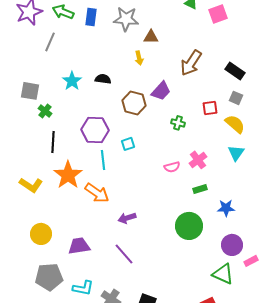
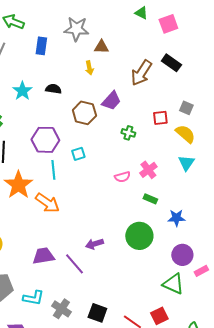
blue rectangle: (91, 17) -> (41, 46), moved
black rectangle: (235, 71) -> (171, 63), moved
green rectangle: (200, 189) -> (150, 199), turned 40
purple arrow: (127, 218) -> (94, 244), moved
purple trapezoid: (79, 246) -> (43, 256), moved

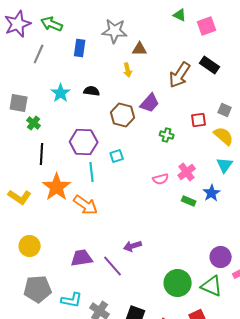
blue star: (176, 218) -> (212, 193), moved, turned -30
green circle: (139, 236) -> (178, 283), moved

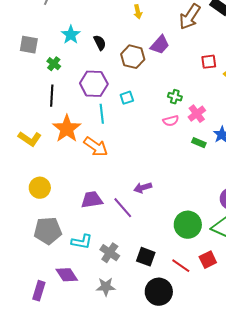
black semicircle: (92, 91) -> (100, 43), moved, turned 56
green cross: (34, 123) -> (54, 64), moved
green cross: (167, 135) -> (175, 97), moved

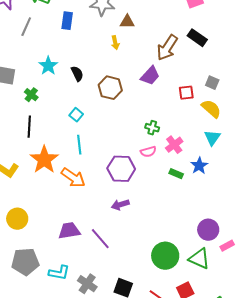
purple trapezoid: (160, 45) -> (150, 76), moved
purple hexagon: (94, 84) -> (121, 169), moved
cyan square: (127, 98) -> (76, 115), moved, turned -32
purple arrow: (143, 188) -> (120, 205), moved

